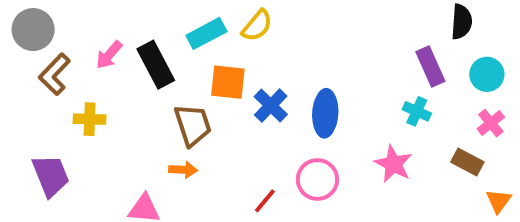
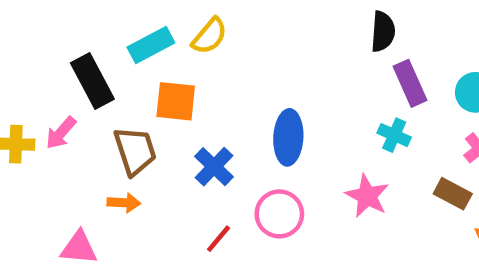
black semicircle: (462, 22) -> (383, 32), moved
pink arrow: (109, 55) -> (61, 133), moved
blue cross: (271, 105) -> (214, 167), moved

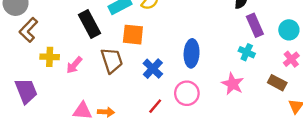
pink arrow: (61, 133) -> (74, 65), moved
orange arrow: (124, 203) -> (106, 112), moved

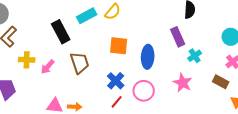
purple rectangle: (255, 25) -> (178, 37), moved
orange square: (133, 35) -> (119, 46), moved
cyan cross: (247, 52) -> (195, 56), turned 32
blue cross: (153, 69) -> (116, 81), moved

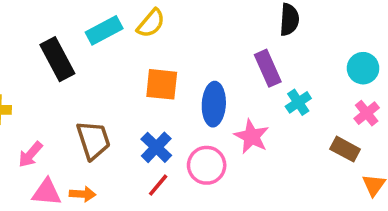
brown trapezoid: (80, 63) -> (93, 140), moved
pink arrow: (48, 67) -> (30, 154), moved
pink star: (183, 83) -> (252, 136), moved

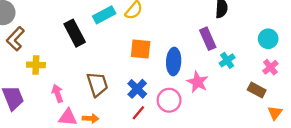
pink arrow: (30, 154) -> (58, 93), turned 120

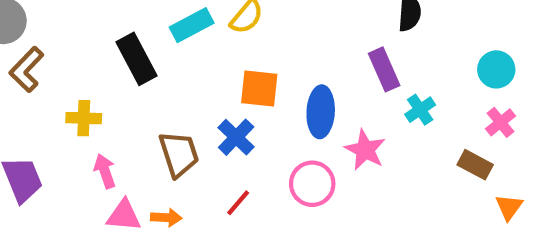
yellow cross: (36, 65) -> (84, 118), moved
blue cross: (137, 89) -> (236, 137), moved
red line: (138, 113) -> (238, 203), moved

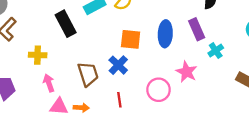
blue ellipse: (321, 112) -> (165, 34), moved
red line: (238, 203) -> (119, 100), turned -48

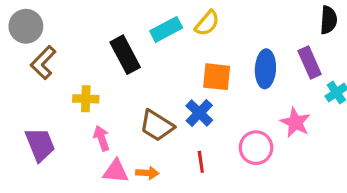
brown trapezoid: (88, 74) -> (157, 126), turned 140

